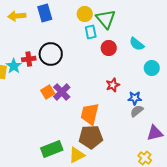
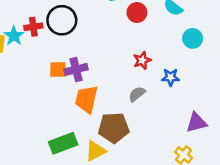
orange square: (48, 92) -> (58, 69), turned 32
purple cross: (62, 92) -> (76, 69), turned 30
gray semicircle: (137, 111) -> (137, 94), moved
orange trapezoid: (90, 114) -> (86, 99), moved

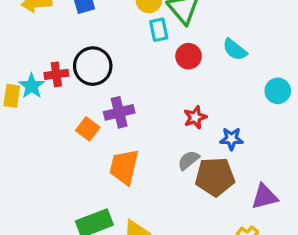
cyan circle: (193, 38) -> (278, 91), moved
orange square: (58, 69) -> (88, 129), turned 36
purple cross: (76, 69) -> (119, 112), moved
brown pentagon: (114, 128) -> (215, 177), moved

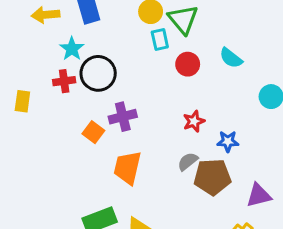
cyan star: (32, 86) -> (72, 49), moved

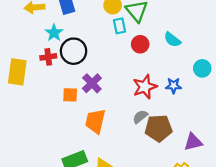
yellow rectangle: (22, 101) -> (17, 72), size x1.6
purple cross: (123, 117) -> (92, 83), turned -30
red star: (194, 121) -> (145, 87), size x1.5
orange square: (93, 132) -> (70, 95), turned -35
blue star: (228, 141) -> (174, 86), moved

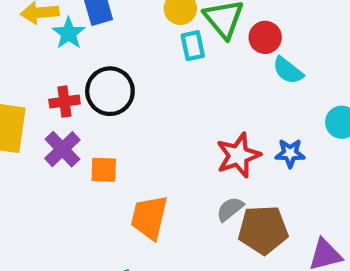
cyan star: (54, 33) -> (69, 33), moved
red circle: (140, 44) -> (265, 37), moved
purple cross: (92, 83) -> (62, 149), moved

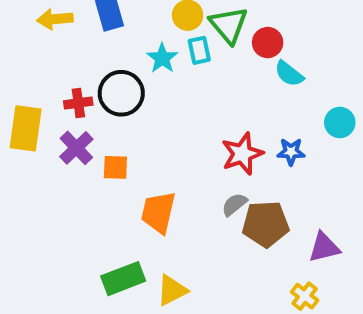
cyan star: (69, 33) -> (162, 58), moved

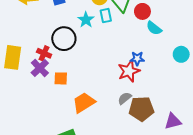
red cross: (78, 103) -> (44, 53), moved, turned 32
blue star: (291, 152) -> (137, 59), moved
orange trapezoid: (158, 212) -> (84, 102), turned 45

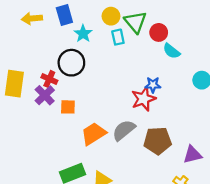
cyan star: (86, 20) -> (83, 34), moved
gray semicircle: (125, 98) -> (124, 130), moved, size x1.5

